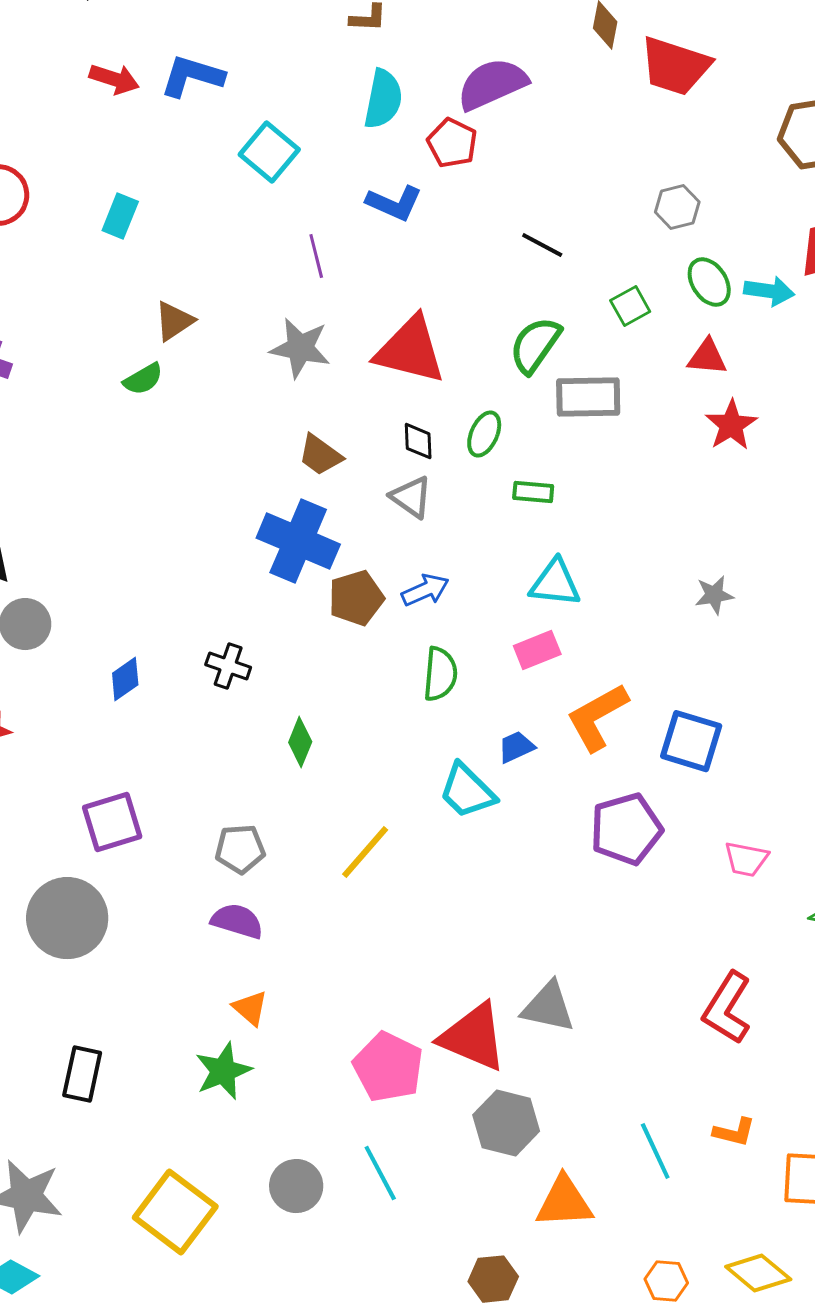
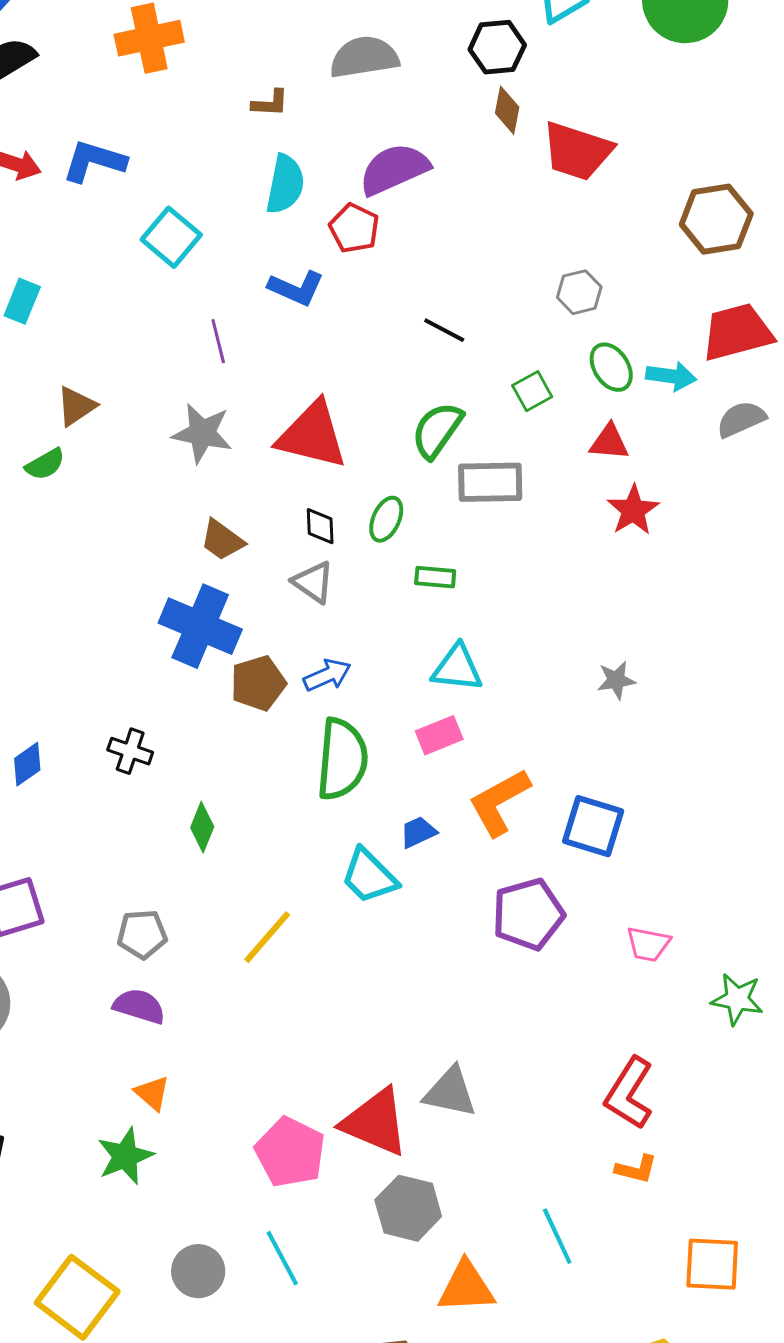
green semicircle: (440, 674) -> (342, 759), size x1.5
orange L-shape: (734, 1132) -> (636, 1169), moved

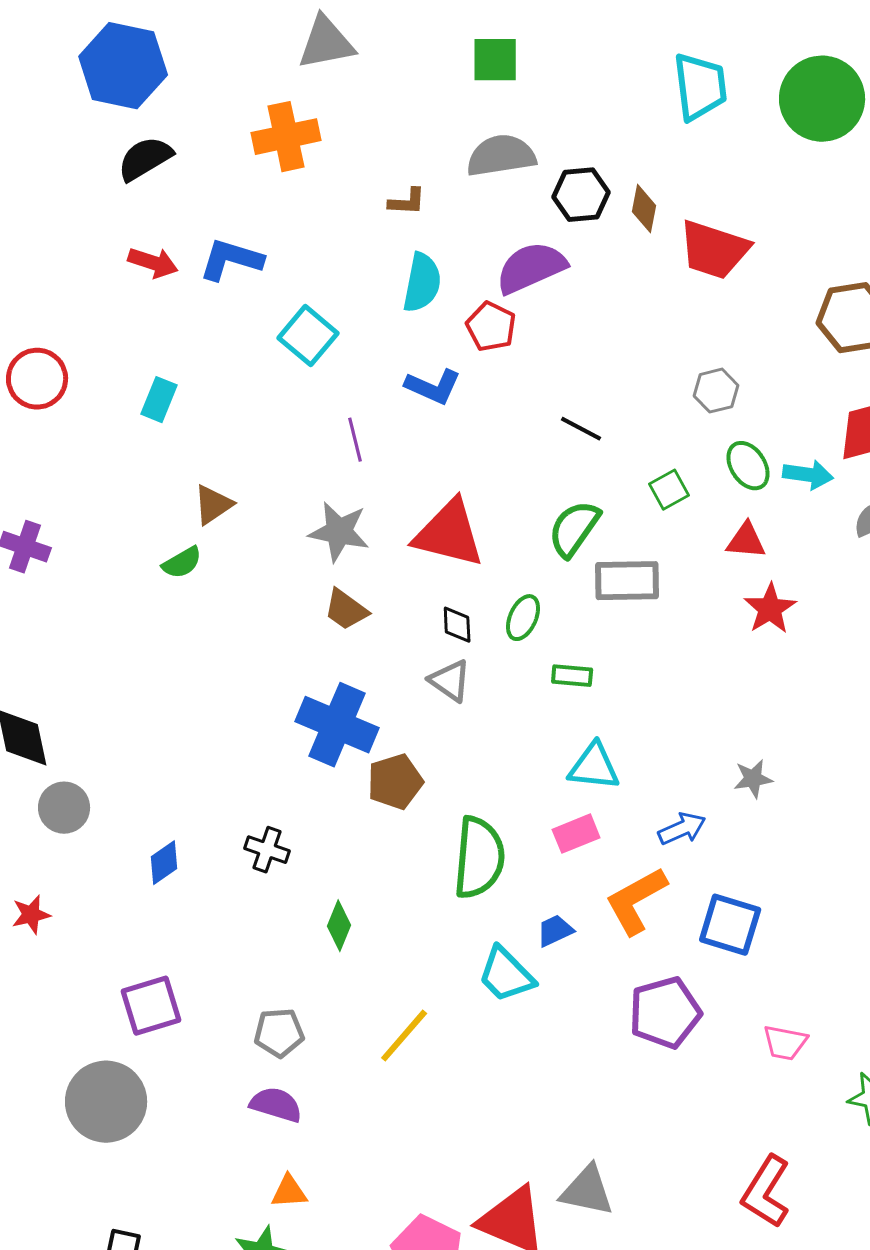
black hexagon: (497, 47) -> (581, 195), moved
brown trapezoid: (222, 540) -> (346, 610), moved
blue arrow: (327, 675) -> (682, 829), moved
orange triangle: (152, 1093) -> (289, 1192), turned -45

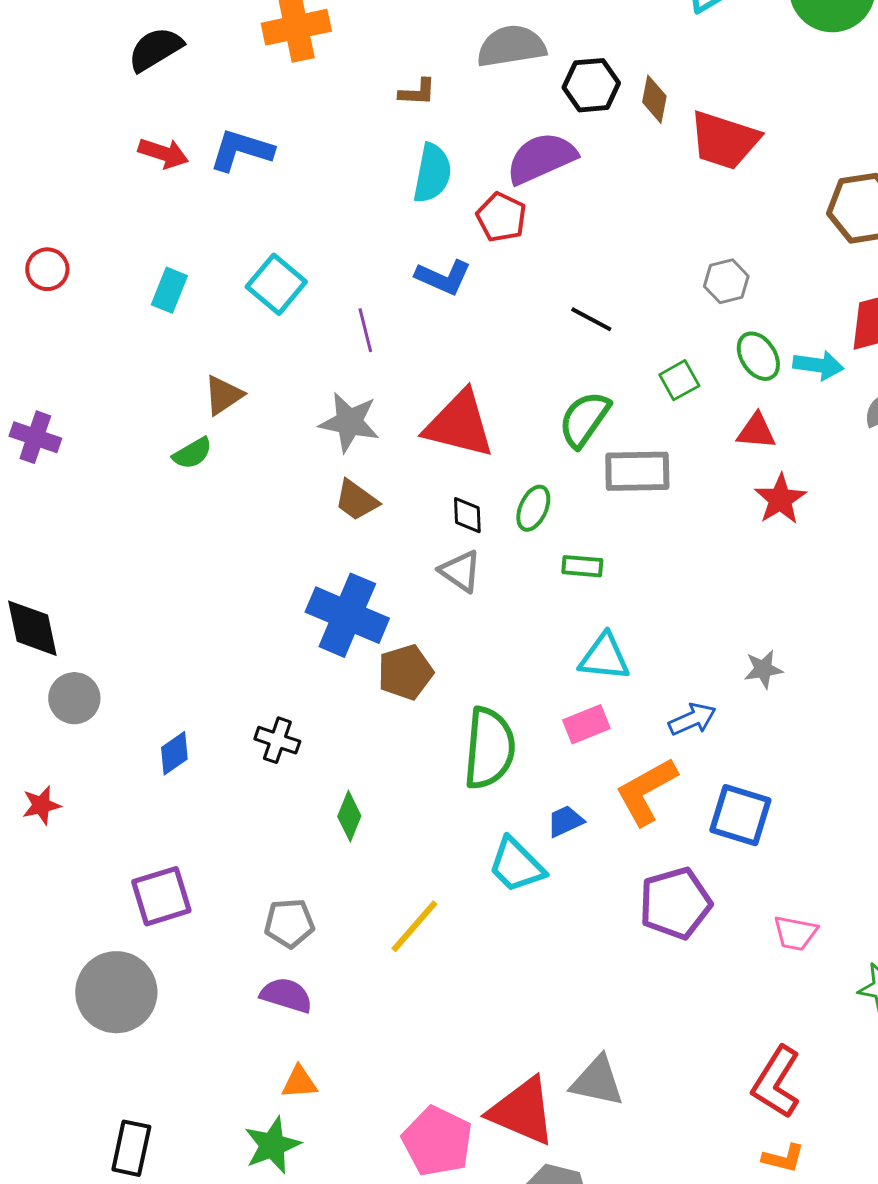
cyan square: (308, 336) -> (276, 284), moved
red circle: (37, 379) -> (47, 269), size x0.7

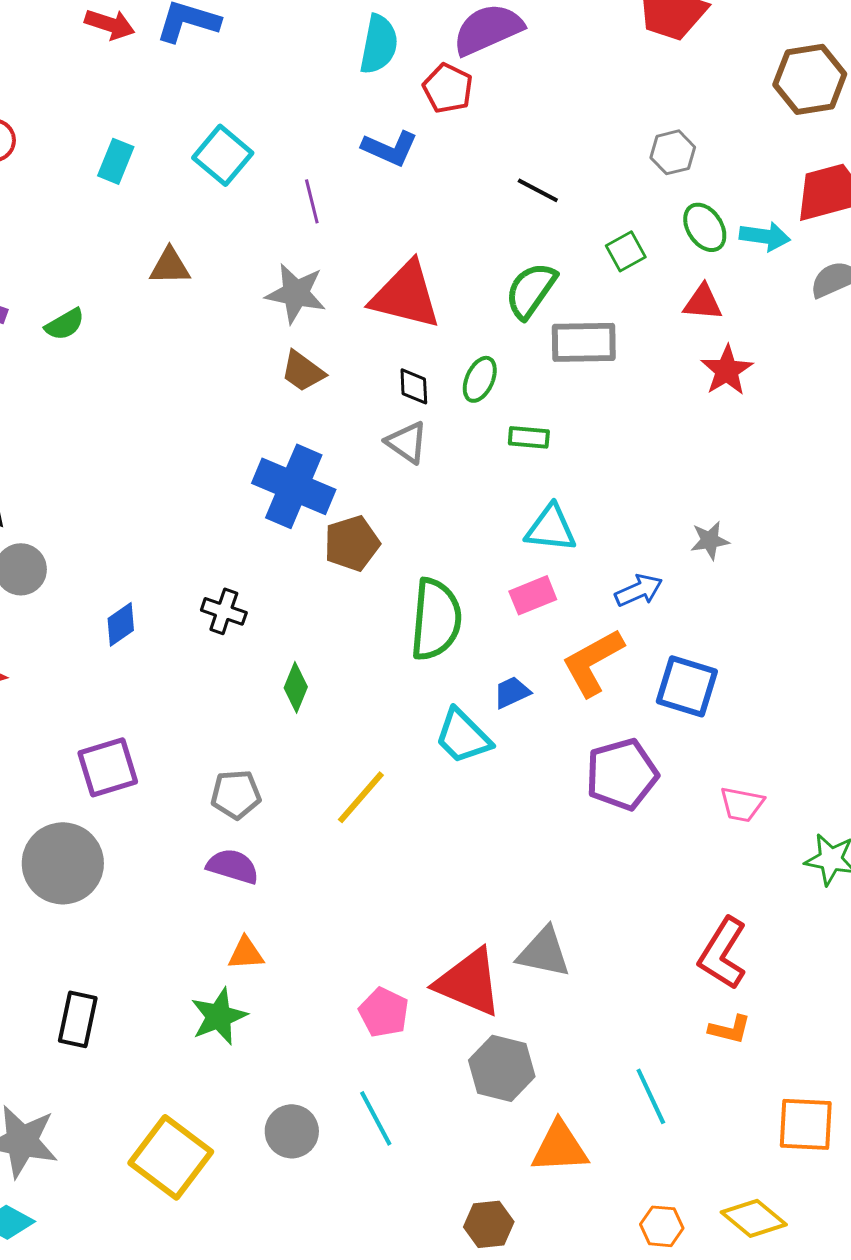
brown triangle: (223, 395) -> (170, 266), turned 33
green semicircle: (192, 453) -> (65, 324), moved
pink pentagon: (437, 1141) -> (384, 1012), size x0.7

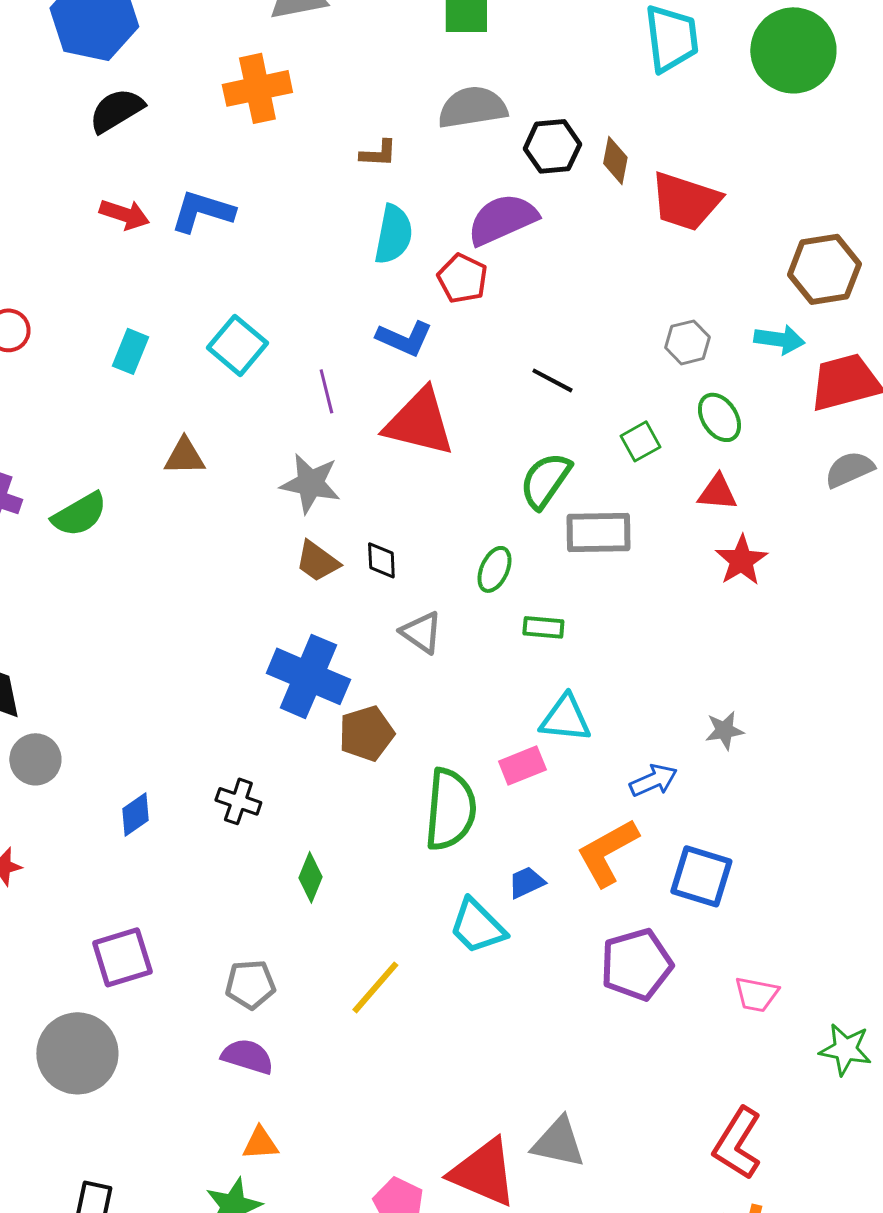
cyan arrow: (765, 236) -> (779, 339), moved
red triangle: (406, 295) -> (419, 422), moved
green semicircle: (65, 324) -> (79, 514), size x1.4
black diamond: (414, 386) -> (381, 560), moved
pink rectangle: (533, 595) -> (522, 765), moved

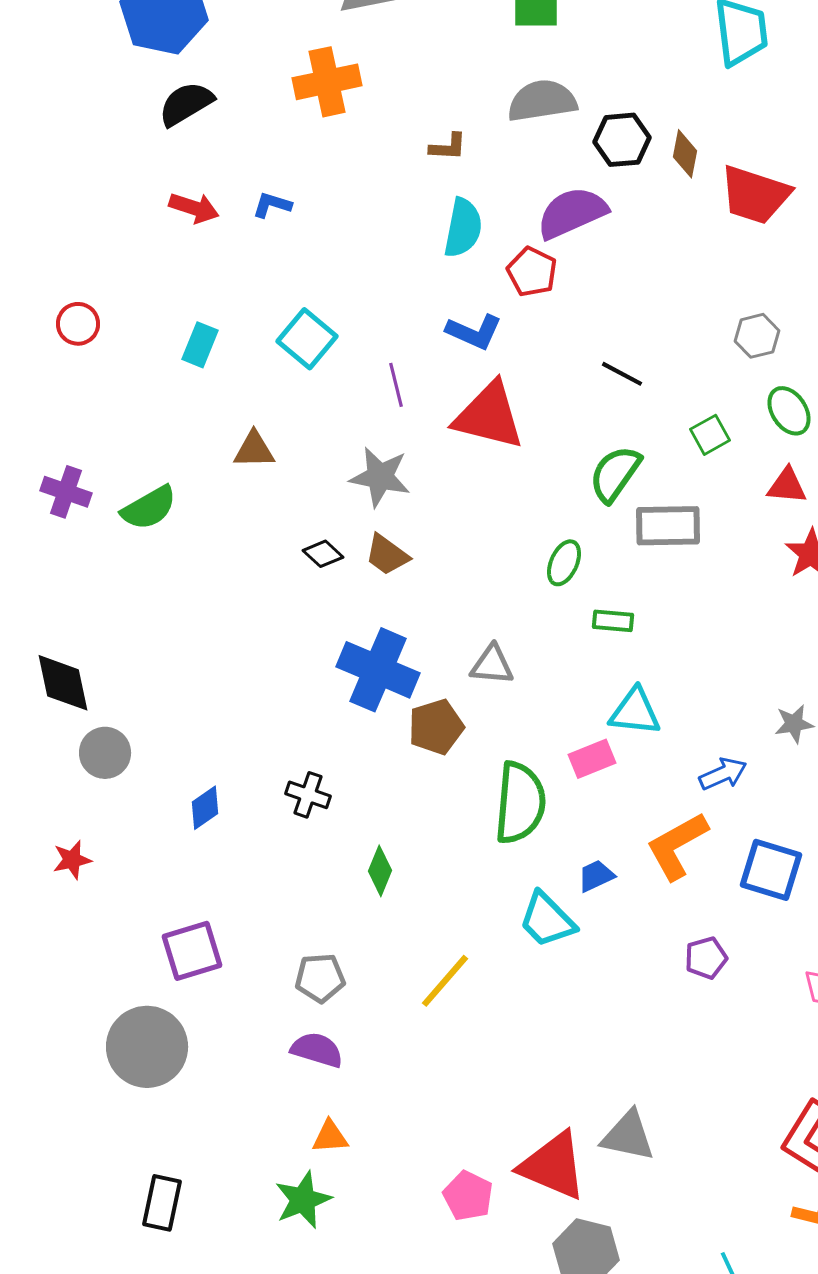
blue L-shape: (202, 211) -> (272, 205), size x0.6
black diamond: (381, 560) -> (323, 554), moved, turned -45
gray triangle: (421, 632) -> (492, 665), moved, turned -30
purple pentagon: (636, 964) -> (706, 958), size x0.6

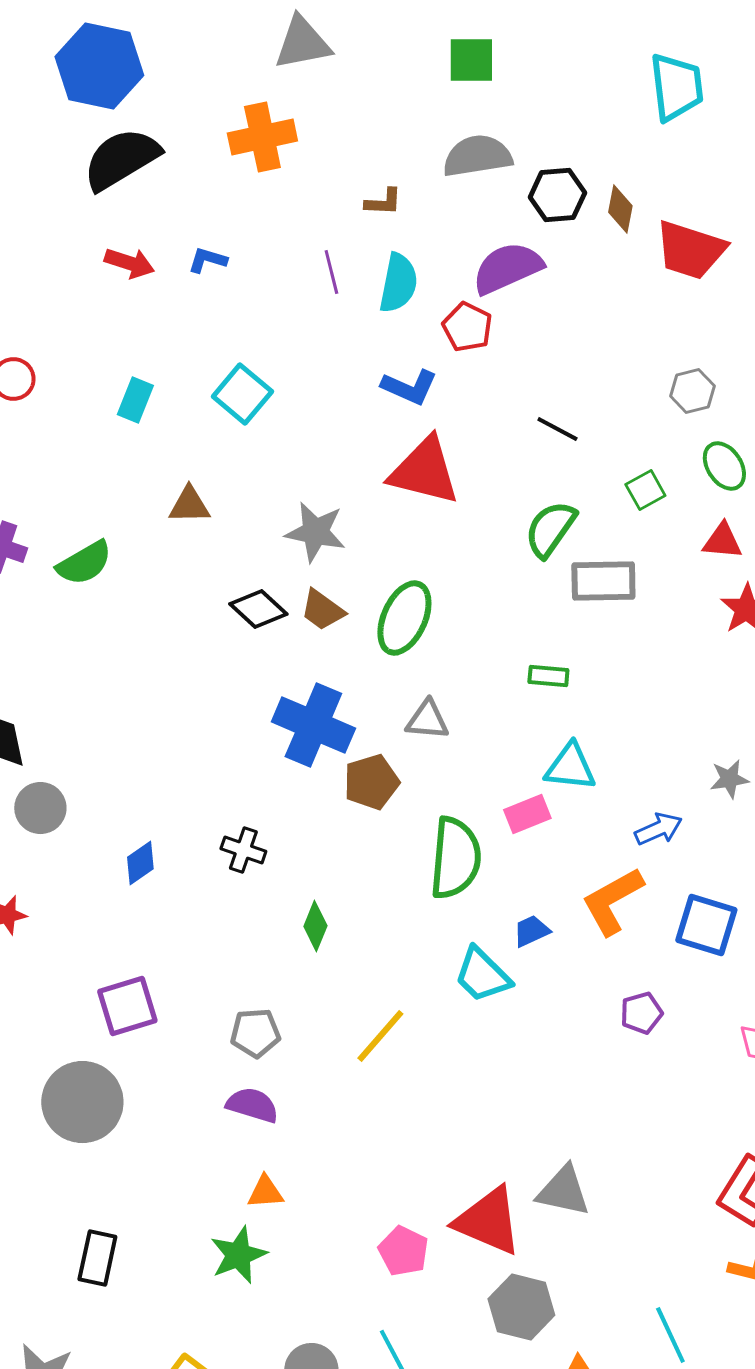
black semicircle: (186, 104) -> (121, 159), size x1.4
purple line: (396, 385) -> (331, 272), moved
black diamond: (323, 554) -> (258, 609), size x1.4
green ellipse: (564, 563) -> (404, 618), moved, size x1.6

